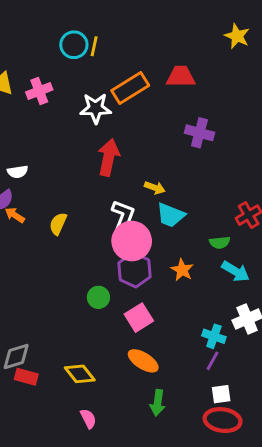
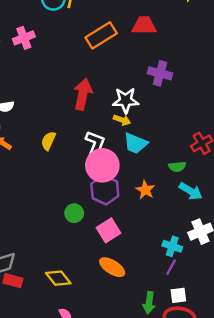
white star: (96, 108) -> (126, 100), moved
yellow semicircle: (58, 224) -> (48, 141), moved
green arrow: (158, 403) -> (149, 303), moved

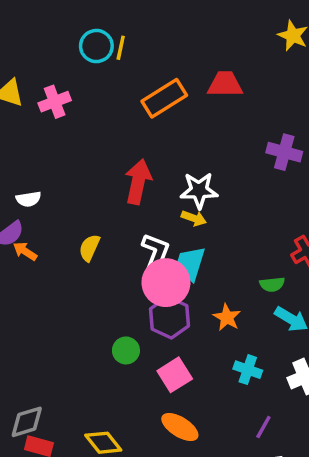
purple cross: (160, 73) -> (284, 152), moved
cyan trapezoid: (135, 143) -> (190, 263), moved, turned 85
cyan cross: (172, 246) -> (248, 370), moved

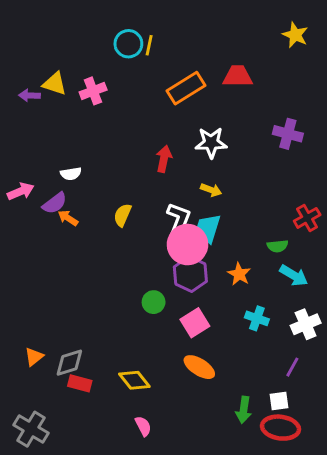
red arrow: (138, 182) -> (164, 159), size x0.7
white star: (199, 190) -> (211, 143), moved
purple line: (263, 427) -> (292, 367), moved

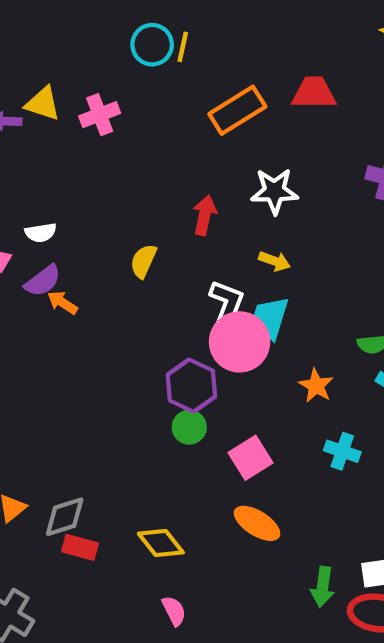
white semicircle: (71, 174) -> (41, 233), moved
yellow semicircle: (123, 215) -> (143, 261), moved
purple hexagon: (190, 274) -> (191, 386), moved

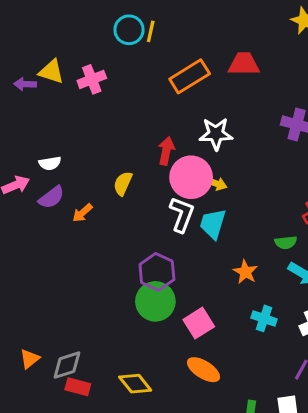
orange arrow: (62, 303) -> (82, 213), moved, turned -75
pink circle: (240, 342) -> (191, 177), moved
green circle: (189, 427) -> (155, 301), size x1.6

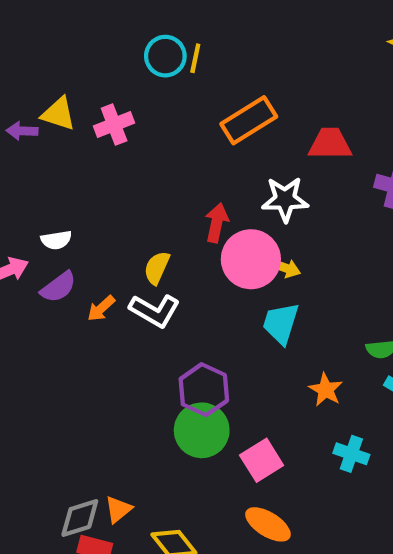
red trapezoid: (244, 64) -> (330, 144), moved
white L-shape: (182, 214) -> (155, 311), moved, turned 99
orange triangle: (30, 359) -> (118, 509), moved

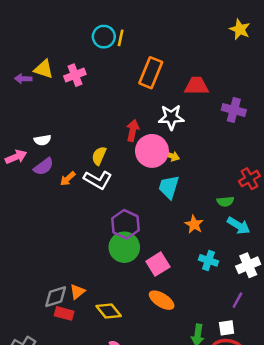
orange rectangle: (249, 120) -> (151, 73), turned -36

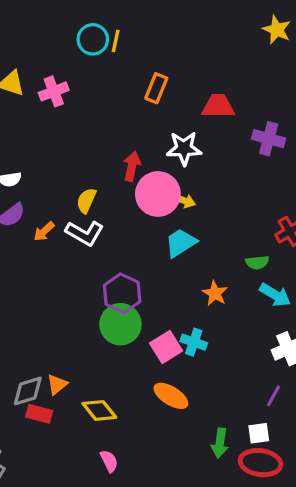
orange rectangle: (151, 73) -> (156, 88), size x0.7
cyan trapezoid: (169, 187) -> (181, 243), turned 40
cyan cross: (209, 260) -> (194, 342), moved

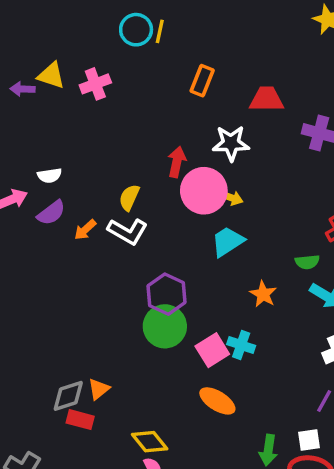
yellow diamond: (99, 410) -> (150, 442), moved

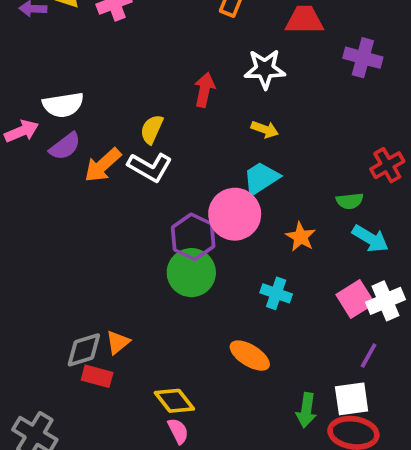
white semicircle: (50, 175) -> (63, 105), size x1.5
pink circle: (204, 191) -> (235, 214), moved
orange arrow: (85, 230) -> (103, 165), size x1.5
pink square: (212, 350) -> (355, 299), moved
white square: (309, 440) -> (352, 399), size x1.4

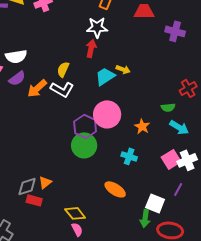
white star: (265, 69) -> (97, 27), moved
cyan trapezoid: (261, 178) -> (105, 76), moved
white square: (352, 399) -> (155, 203), moved, turned 30

